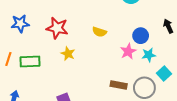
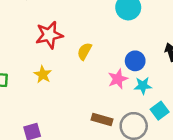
red star: (57, 28) -> (49, 35), moved, turned -30
yellow semicircle: (99, 32) -> (84, 51), turned 96

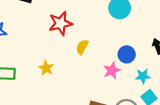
red star: (49, 35) -> (60, 23), moved
cyan star: (143, 86) -> (143, 76), moved

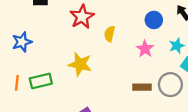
blue circle: (127, 54) -> (154, 20), moved
yellow star: (46, 68) -> (80, 64), size x1.5

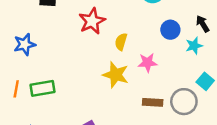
cyan star: (177, 46) -> (194, 46), moved
pink star: (145, 49) -> (147, 63), moved, turned 30
yellow star: (80, 64) -> (116, 75), moved

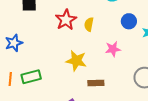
yellow semicircle: (121, 42) -> (89, 24), moved
yellow star: (116, 75) -> (76, 61), moved
brown rectangle: (153, 102) -> (96, 83), moved

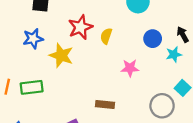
blue star: (14, 43) -> (33, 39), moved
yellow star: (76, 61) -> (61, 55), moved

